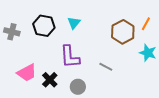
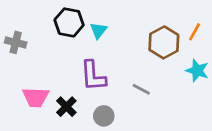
black hexagon: (44, 26) -> (69, 22), moved
pink trapezoid: (27, 73) -> (36, 97), turned 30

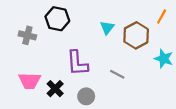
cyan triangle: (98, 30) -> (107, 28), moved
orange line: (195, 32) -> (162, 17), moved
gray cross: (16, 42) -> (27, 35), moved

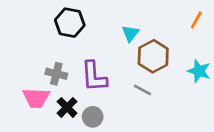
gray cross: (27, 35) -> (56, 74), moved
brown hexagon: (136, 35) -> (153, 56), moved
gray circle: (86, 96) -> (93, 117), moved

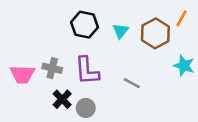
black hexagon: (70, 23) -> (85, 25), moved
brown hexagon: (153, 56) -> (155, 33), moved
pink trapezoid: (36, 98) -> (22, 74), moved

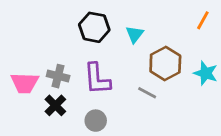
brown hexagon: (155, 33) -> (165, 63), moved
black cross: (62, 99) -> (55, 105), moved

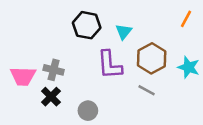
purple L-shape: (97, 79) -> (110, 65), moved
gray line: (147, 93) -> (147, 90), moved

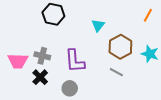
black hexagon: (87, 25) -> (53, 14), moved
purple L-shape: (110, 65) -> (75, 61), moved

